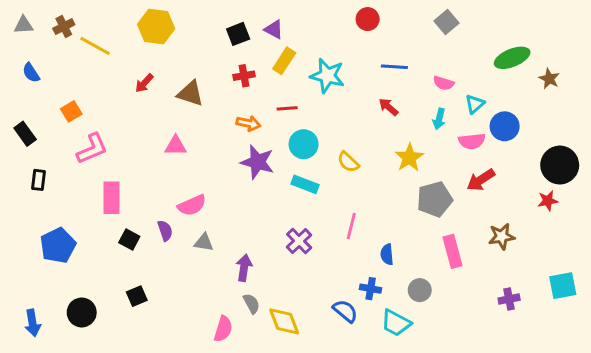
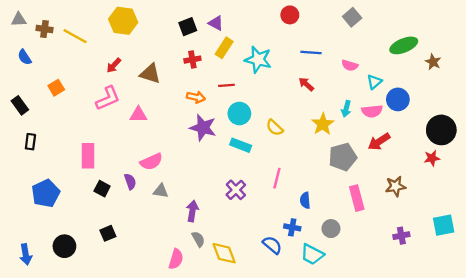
brown cross: (64, 27) -> (44, 29), moved, turned 35
cyan arrow: (439, 119) -> (346, 109), moved
pink L-shape: (92, 149) -> (108, 98), moved

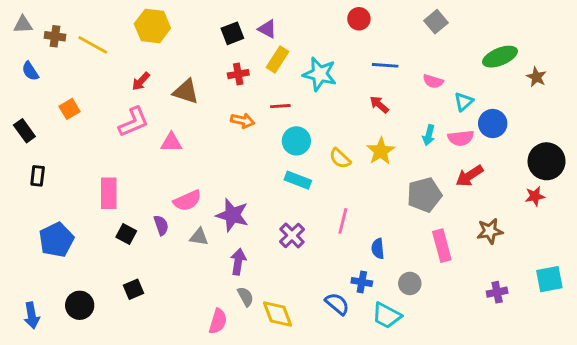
yellow star: (323, 124) -> (381, 151), moved
purple star: (203, 128) -> (232, 215), moved

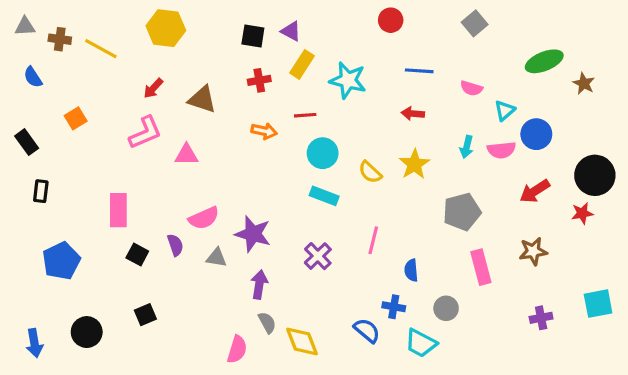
black square: (232, 33) -> (253, 36), turned 30
red arrow: (379, 105) -> (413, 114), turned -36
red arrow: (469, 176) -> (535, 191), moved

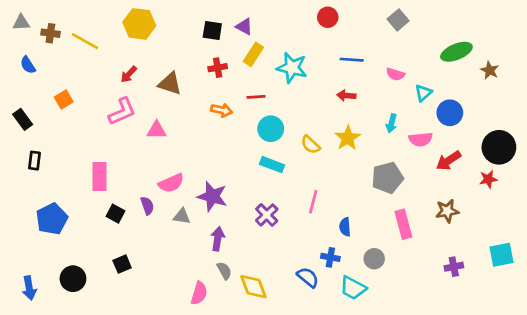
pink semicircle: (501, 150) -> (421, 139), moved

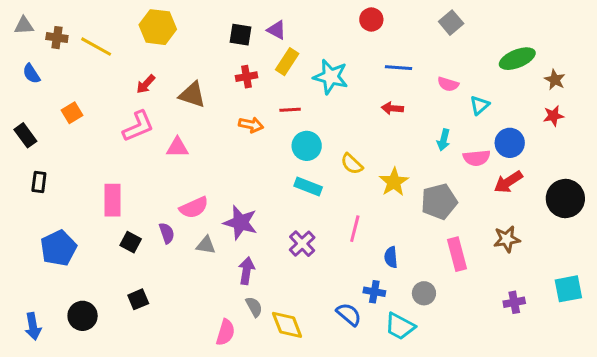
blue circle: (450, 113) -> (510, 143), moved
yellow star: (348, 138) -> (394, 182), moved
black circle: (499, 147) -> (565, 199), moved
red star: (488, 179) -> (553, 116), moved

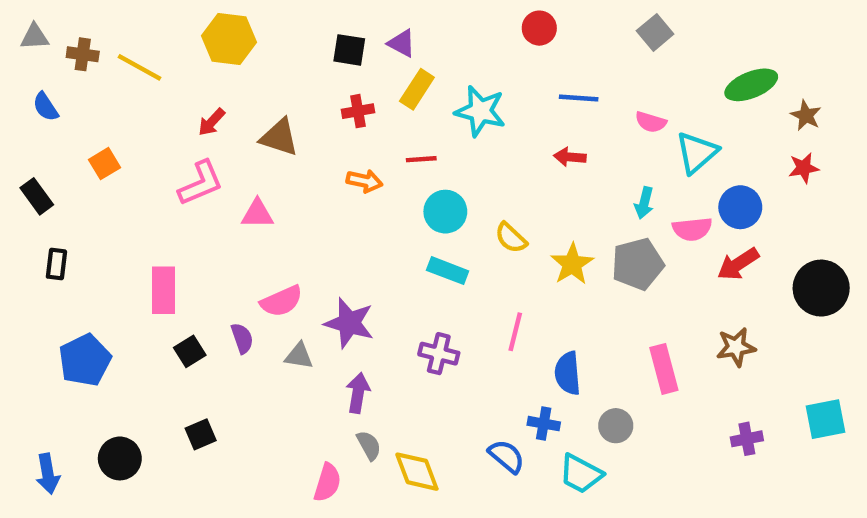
cyan triangle: (480, 105) -> (697, 153), size x1.5
gray pentagon: (439, 202) -> (638, 264), moved
black square: (131, 242) -> (190, 351), turned 30
purple cross: (302, 244) -> (439, 354), turned -32
blue semicircle: (391, 257) -> (568, 373), size x1.4

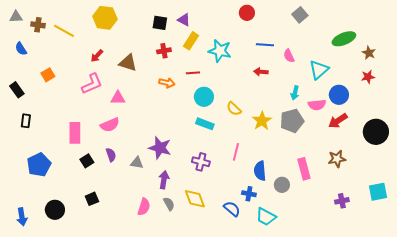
pink semicircle: (651, 122) -> (289, 56), moved, turned 48
pink semicircle: (281, 301) -> (110, 125), moved
gray circle: (616, 426) -> (282, 185), moved
yellow diamond: (417, 472) -> (195, 199), moved
pink semicircle: (327, 483) -> (144, 207), moved

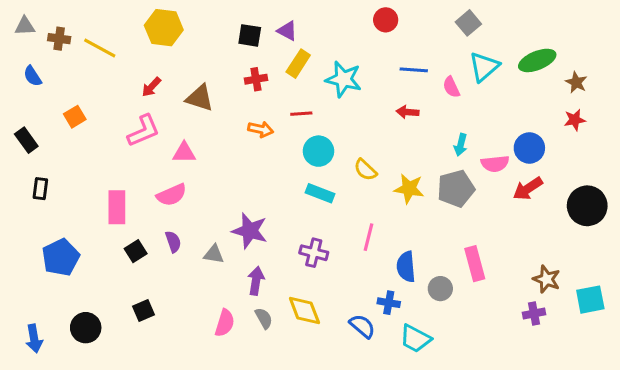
cyan triangle: (319, 70) -> (484, 67), moved
yellow star: (262, 121) -> (409, 189), turned -30
brown star: (337, 159) -> (547, 279), moved, turned 30

